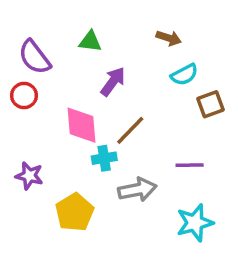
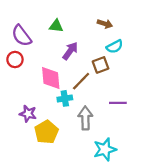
brown square: (210, 104) -> (101, 65), moved
purple star: (29, 176) -> (28, 114), moved
gray arrow: (137, 190) -> (85, 118), turned -80
cyan star: (195, 223) -> (105, 149), moved

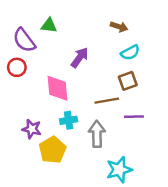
green triangle: (56, 26) -> (49, 25), moved
brown square: (101, 65) -> (128, 81), moved
brown line: (81, 81) -> (107, 101), moved, turned 36
cyan cross: (65, 98) -> (69, 120), moved

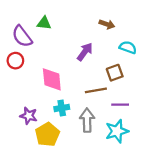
cyan semicircle: (130, 53) -> (128, 47), moved, turned -133
purple arrow: (80, 57) -> (85, 52), moved
cyan star: (119, 170) -> (117, 131), moved

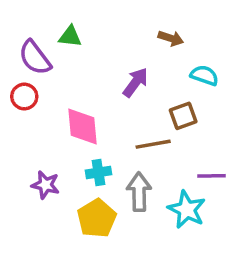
purple line: (120, 105) -> (211, 176), moved
cyan star: (117, 131) -> (187, 210), turned -30
yellow pentagon: (47, 134) -> (97, 218), moved

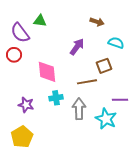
yellow pentagon: (97, 218) -> (22, 137), moved

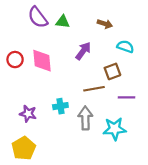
green triangle: (40, 21) -> (63, 22), moved
purple semicircle: (20, 33) -> (38, 17), moved
pink diamond: (47, 72) -> (42, 61), moved
purple line: (120, 100) -> (126, 97), moved
cyan star: (106, 119) -> (115, 129), turned -30

